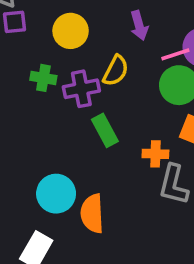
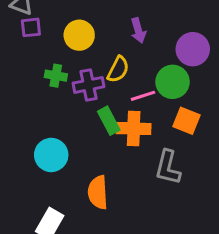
pink line: (175, 54) -> (143, 96), moved
orange cross: (155, 154) -> (134, 129), moved, size x1.5
cyan circle: (56, 194) -> (51, 155), moved

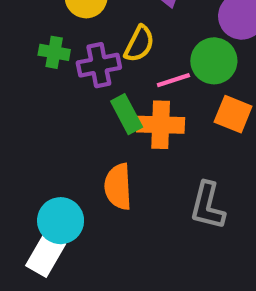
cyan circle: (51, 155) -> (61, 221), moved
gray L-shape: (168, 167) -> (208, 206), moved
orange semicircle: (98, 192) -> (118, 187), moved

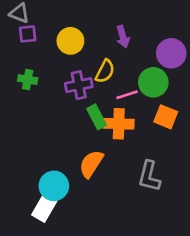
green cross: (54, 52) -> (28, 80), moved
orange semicircle: (118, 187) -> (91, 164), turned 36

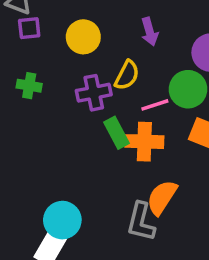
orange semicircle: (91, 164) -> (162, 197), moved
gray L-shape: (149, 176) -> (141, 222), moved

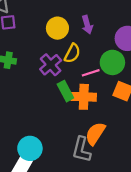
yellow circle: (83, 37) -> (57, 28), moved
purple cross: (94, 93) -> (51, 65), turned -30

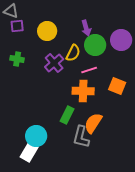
yellow circle: (57, 28) -> (47, 31), moved
green circle: (112, 62) -> (95, 45), moved
green rectangle: (65, 91) -> (67, 115), moved, turned 54

